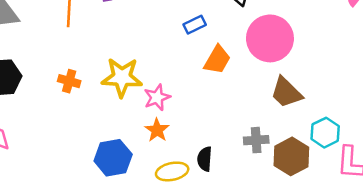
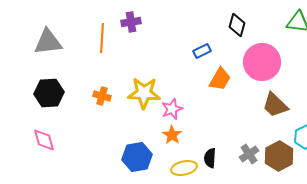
gray cross: (256, 140) -> (249, 154), moved, turned -30

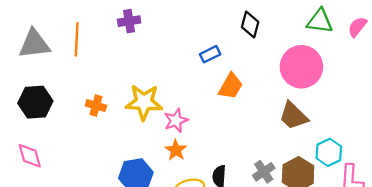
orange line: (102, 38) -> (77, 39), moved
pink circle: (262, 62) -> (301, 67), moved

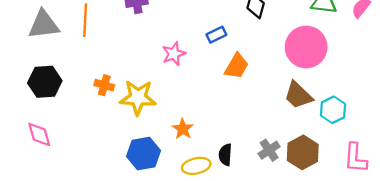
yellow star: (144, 102) -> (138, 97), moved
pink star: (176, 120) -> (174, 54), moved
cyan hexagon: (329, 152) -> (333, 110), moved

